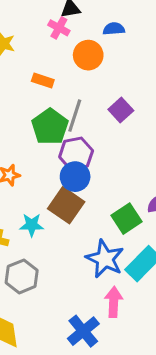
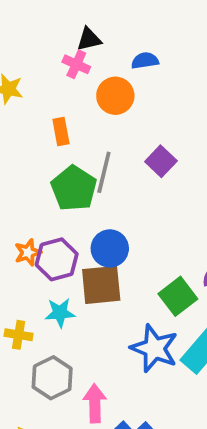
orange rectangle: (43, 81) -> (61, 131), turned 65
purple hexagon: (76, 154) -> (57, 259), moved
brown square: (66, 205) -> (101, 285), turned -36
pink arrow: (114, 302) -> (95, 403), moved

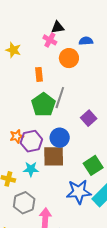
purple square: (161, 161) -> (89, 118), moved
blue star: (154, 348) -> (79, 192), turned -30

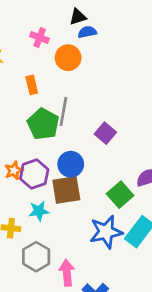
black triangle: (58, 27) -> (78, 17), moved

